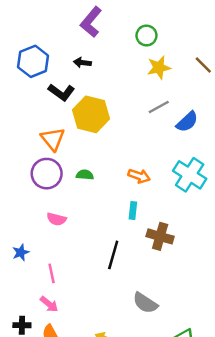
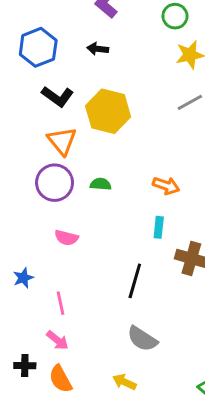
black L-shape: (61, 92) -> (58, 96), moved
gray semicircle: (145, 303) -> (142, 339), moved

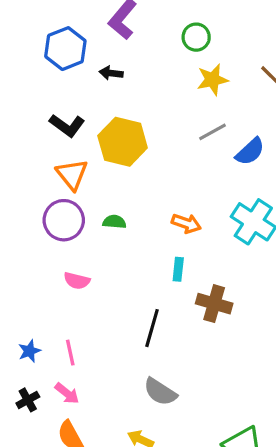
blue hexagon: (38, 47) -> (65, 49), moved
blue star: (23, 278) -> (29, 351), moved
black cross: (25, 366) -> (28, 400), moved, turned -30

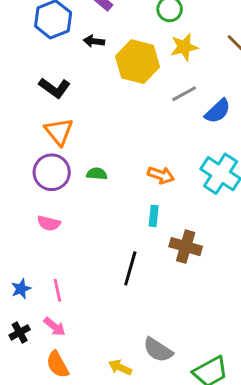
yellow hexagon: (123, 142) -> (138, 62), moved
pink semicircle: (77, 281) -> (49, 223), moved
gray semicircle: (160, 392) -> (158, 350), moved

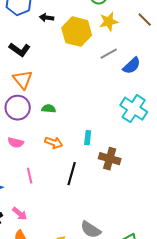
orange arrow: (161, 175) -> (54, 143), moved
pink line: (57, 290) -> (30, 176), moved

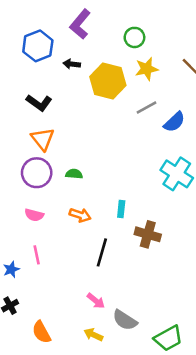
pink line: (30, 176) -> (37, 255), moved
pink arrow: (20, 214) -> (96, 301), moved

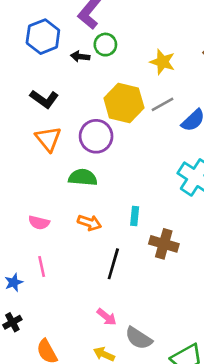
green circle: (134, 37) -> (105, 45), moved
yellow star: (147, 69) -> (163, 62), turned 30
yellow hexagon: (108, 81) -> (124, 103), moved
purple circle: (37, 173) -> (96, 136), moved
green semicircle: (74, 174) -> (83, 177), size x1.5

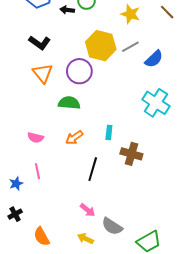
orange arrow: (89, 223) -> (74, 138), turned 126

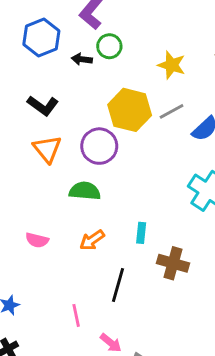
pink line: (38, 171) -> (76, 315), moved

